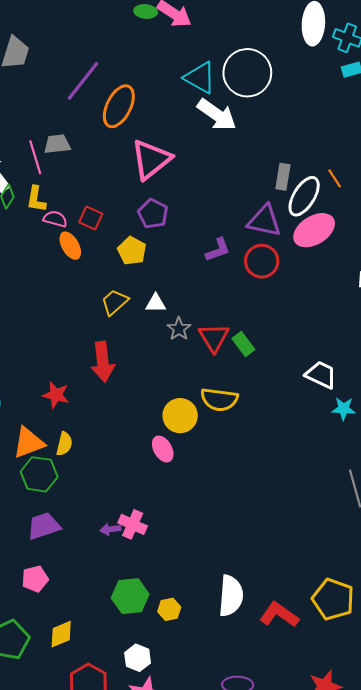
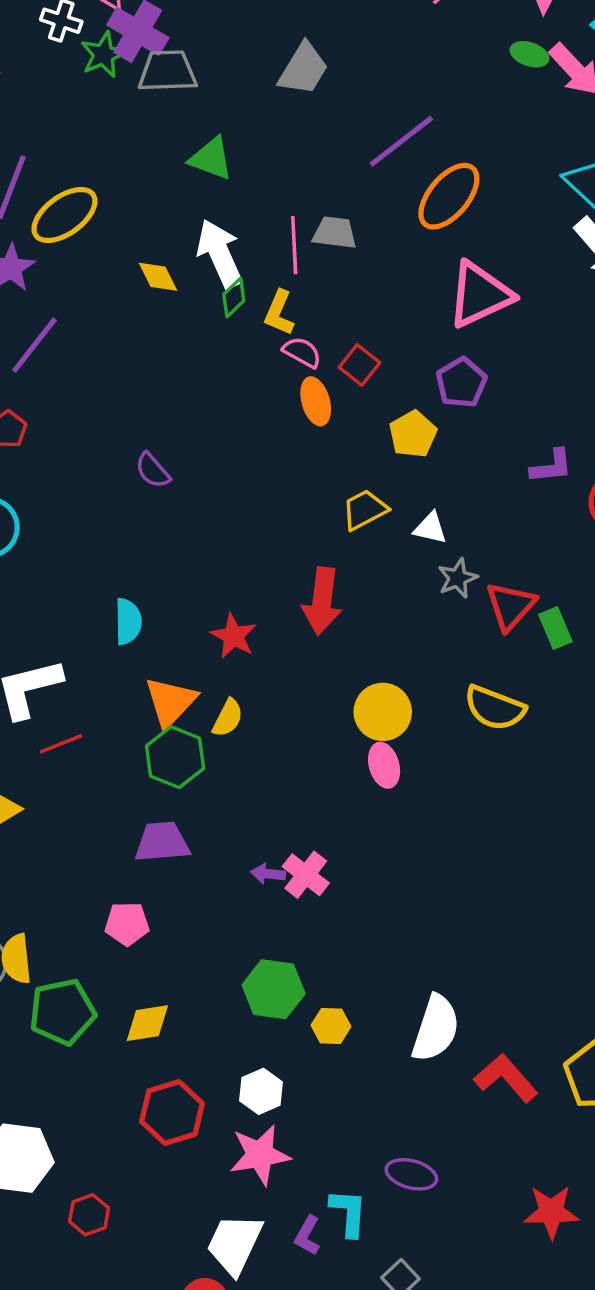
yellow circle: (180, 416) -> (383, 712), moved
orange triangle: (28, 443) -> (170, 702), turned -40

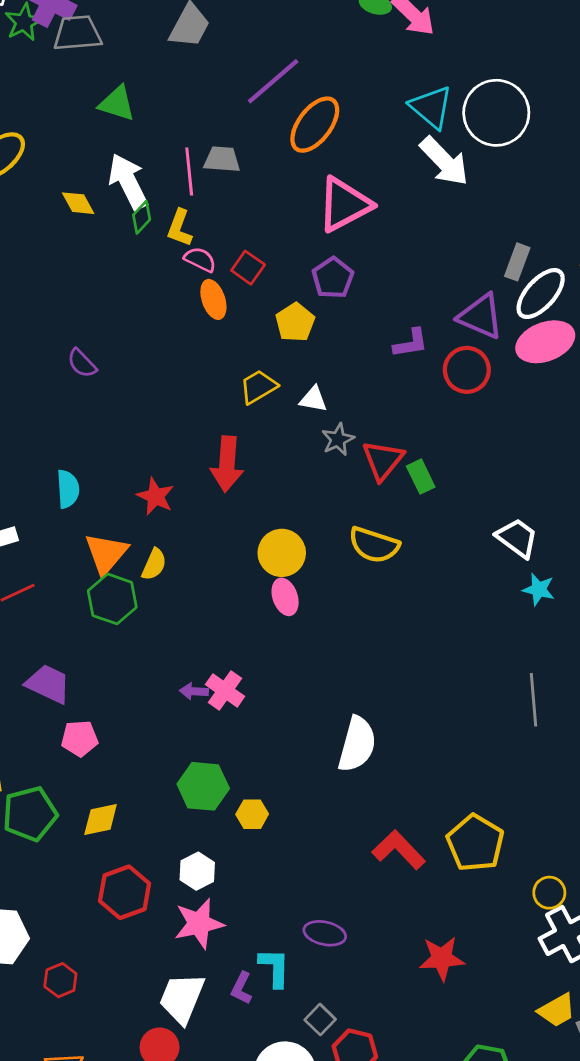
purple trapezoid: (162, 842) -> (48, 684), moved, turned 33
white semicircle: (436, 1028) -> (357, 744), moved

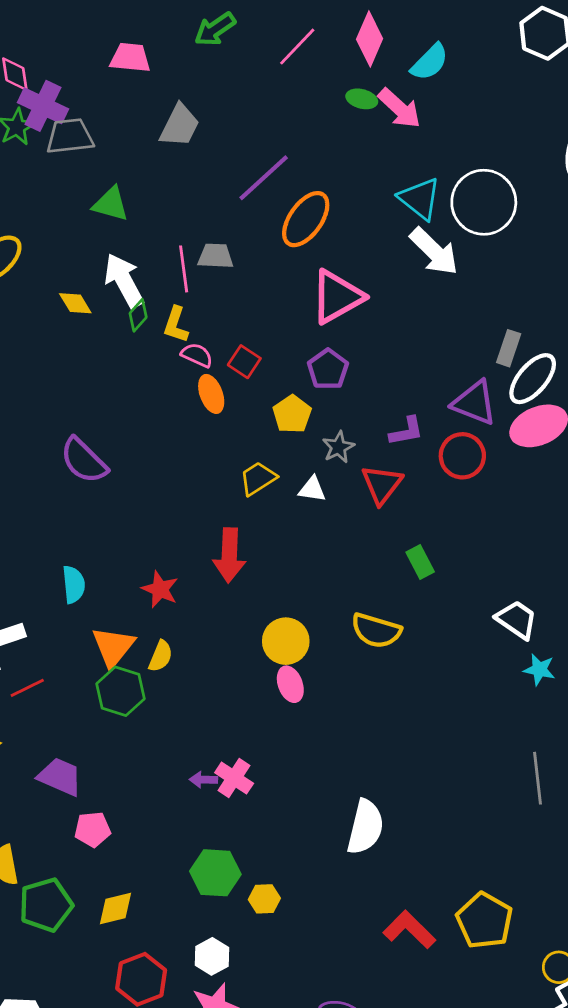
purple semicircle: (82, 363) -> (84, 461), size x1.6
gray star: (338, 439) -> (338, 447), moved
red triangle: (383, 460) -> (382, 484), moved

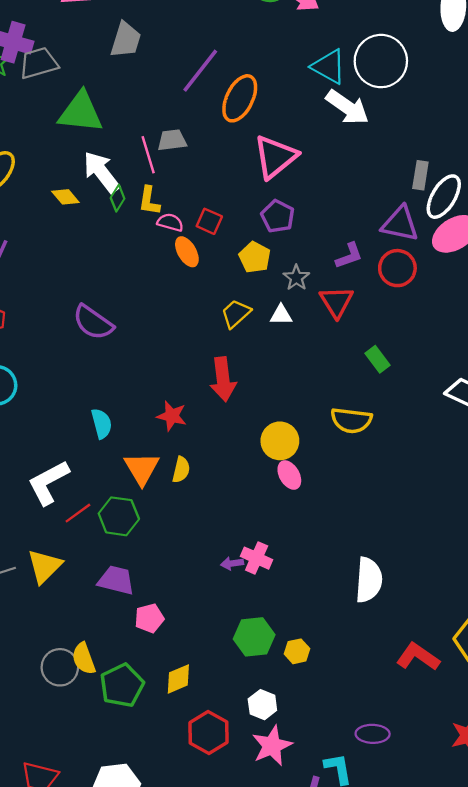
green triangle: (111, 204) -> (81, 112), size x1.5
green hexagon: (121, 691) -> (119, 516), moved

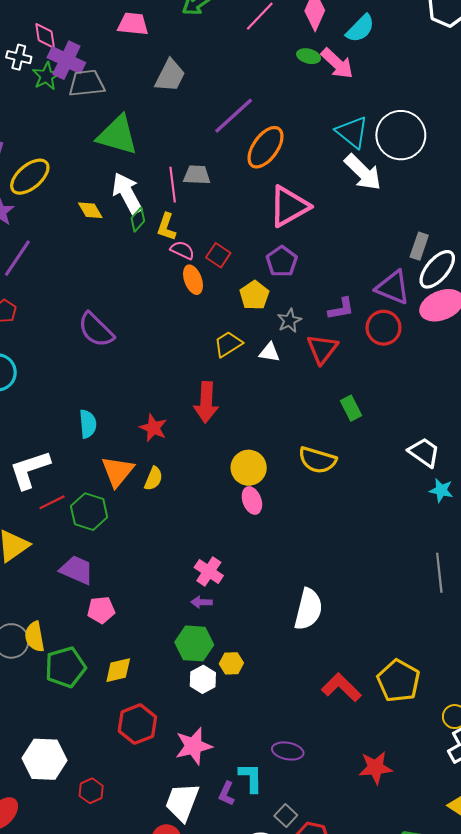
purple arrow: (232, 563) -> (202, 602), moved
white hexagon: (262, 705) -> (203, 679), moved

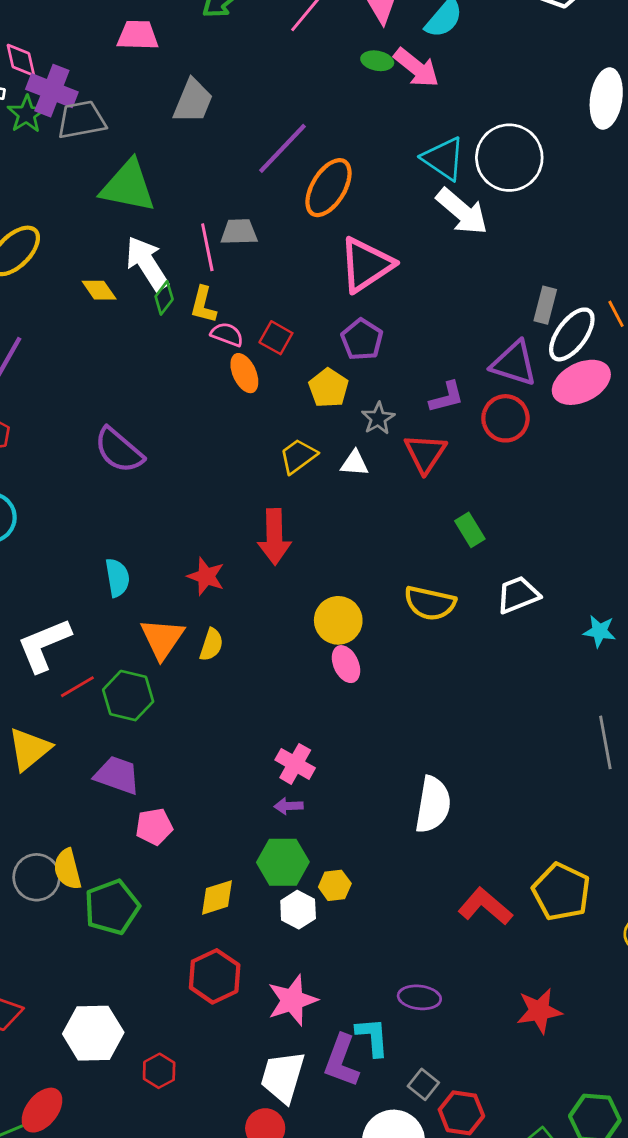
white trapezoid: (424, 452) -> (518, 595), moved, turned -52
yellow diamond: (118, 670) -> (217, 897), moved
purple L-shape: (227, 794) -> (341, 1061), size x1.6

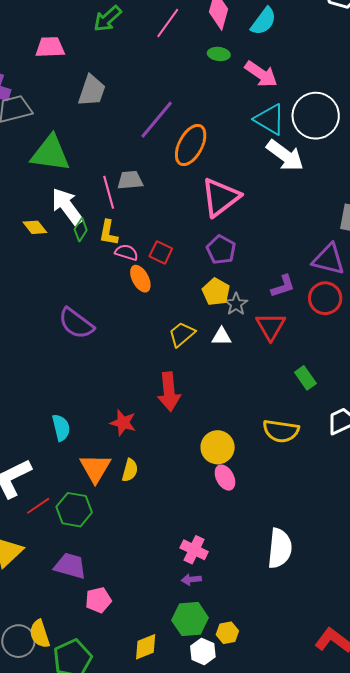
pink arrow: (416, 68) -> (261, 74), moved
yellow pentagon: (329, 388) -> (216, 292), moved
purple semicircle: (119, 450) -> (76, 323), moved
white semicircle: (433, 805) -> (280, 548), moved

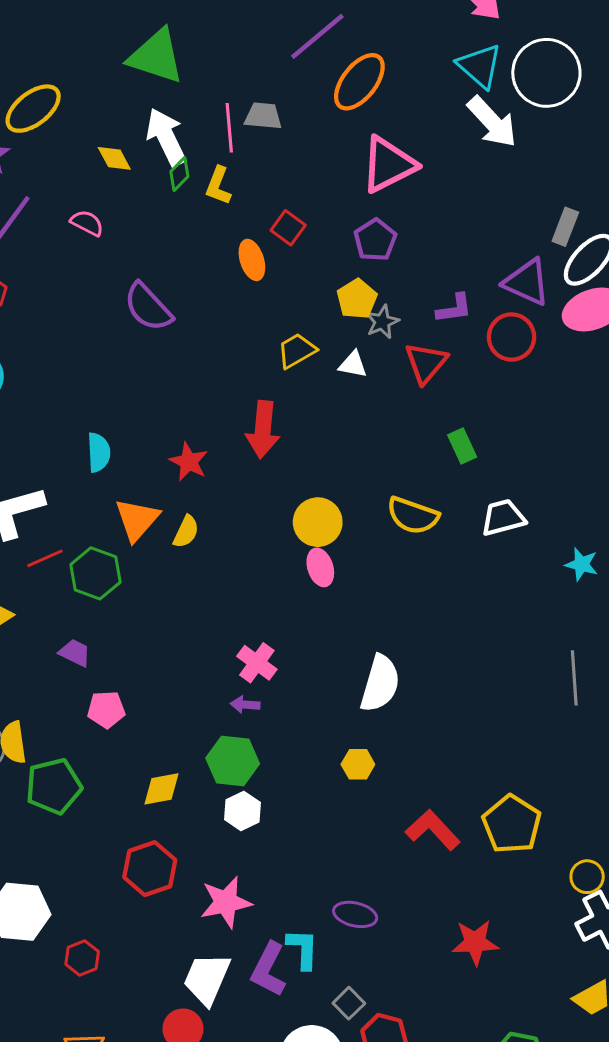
pink semicircle: (126, 252) -> (87, 223), moved
purple trapezoid: (70, 566) -> (75, 653), size x0.7
yellow hexagon: (227, 633) -> (358, 764), moved

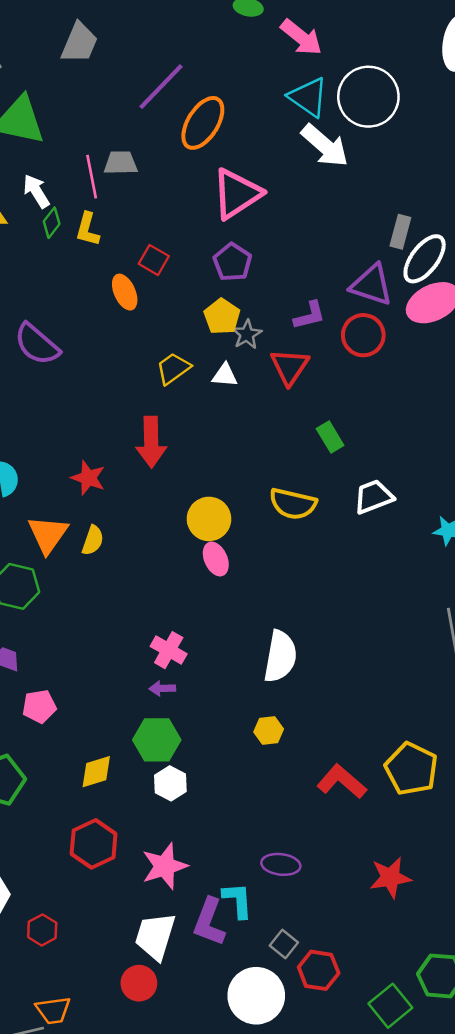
white arrow: (166, 137) -> (36, 191), size x0.7

